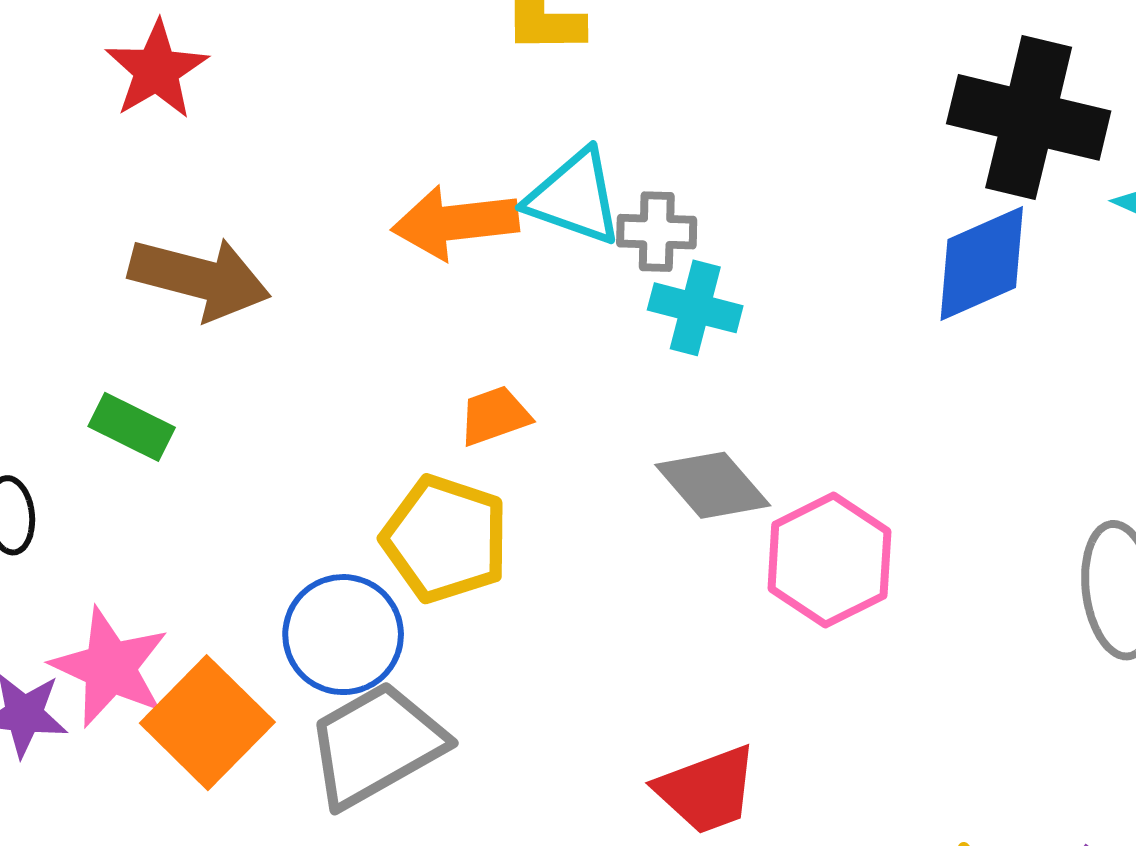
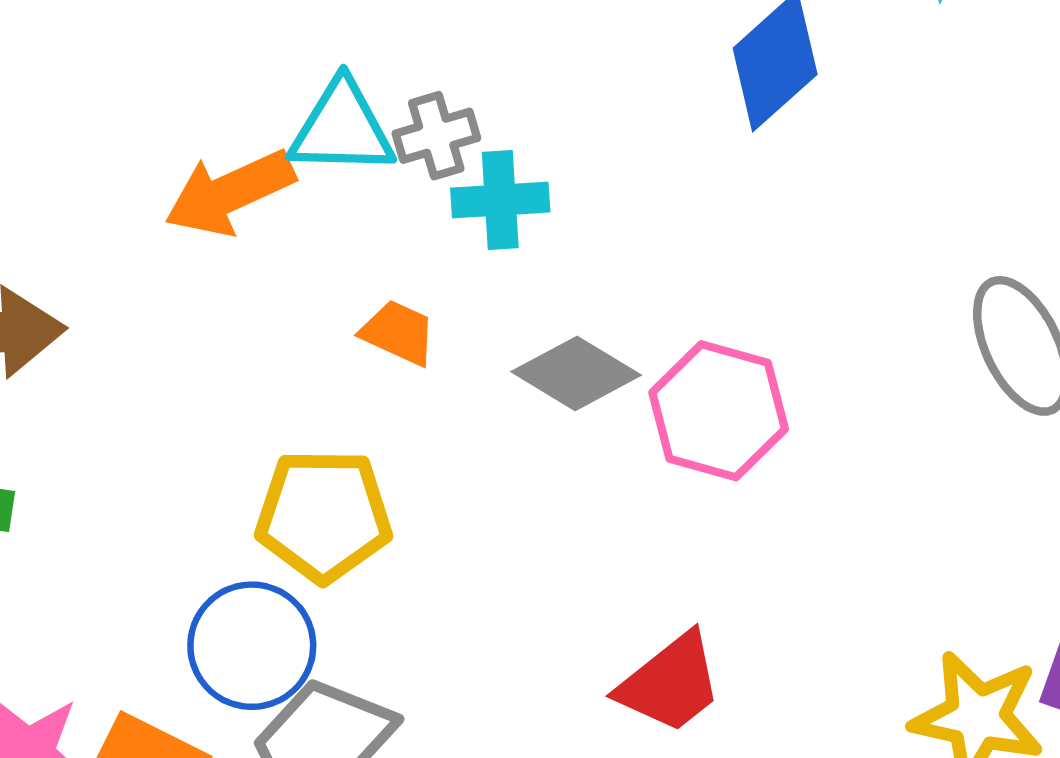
orange trapezoid: (495, 416) -> (398, 333), moved, turned 62

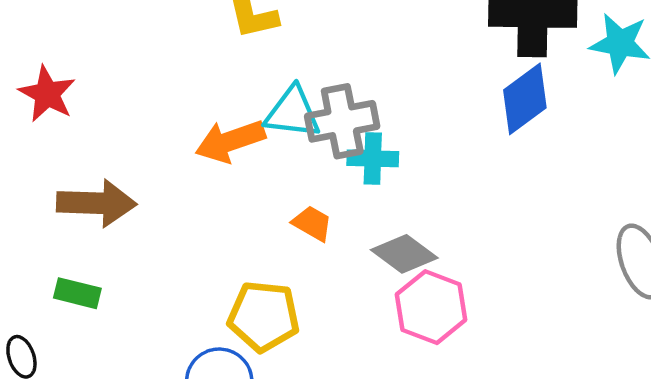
gray cross: (436, 136) -> (342, 121), size x1.6
pink hexagon: (719, 411) -> (431, 307), moved

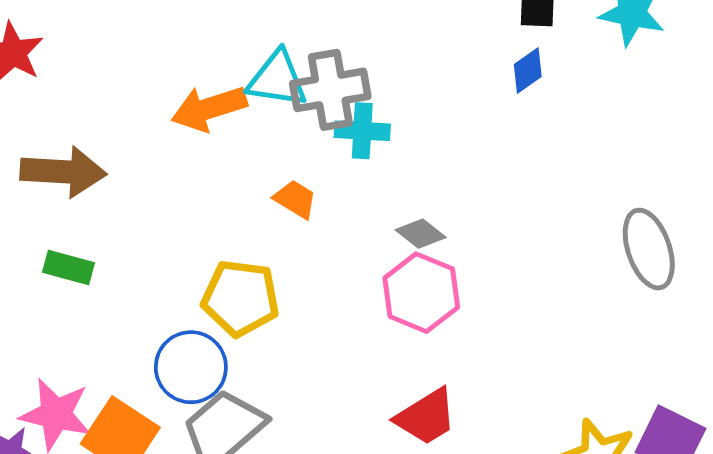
blue diamond: (525, 99) -> (528, 71), size x0.6
gray diamond: (404, 254) -> (421, 234), moved, size x0.7
green rectangle: (77, 293) -> (69, 267), moved

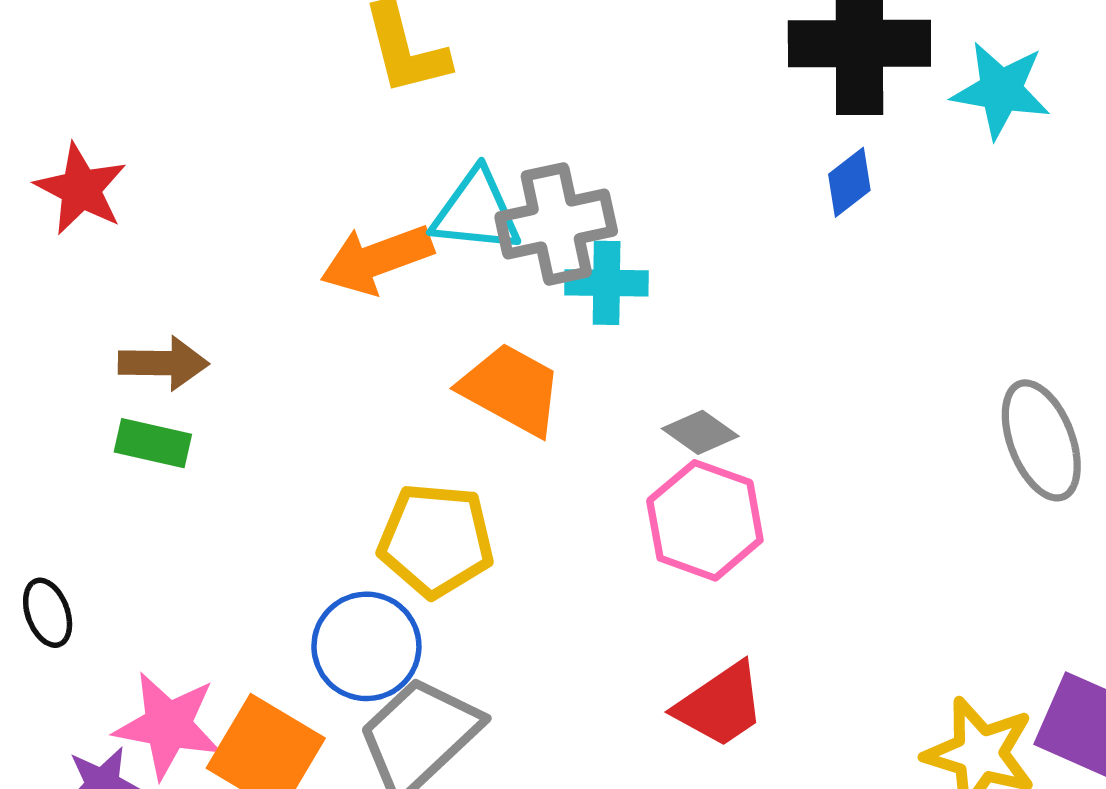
brown arrow: (63, 172) -> (164, 363), size x0.7
orange trapezoid: (295, 199) -> (511, 389), size x1.6
green rectangle: (69, 267) -> (153, 443), moved

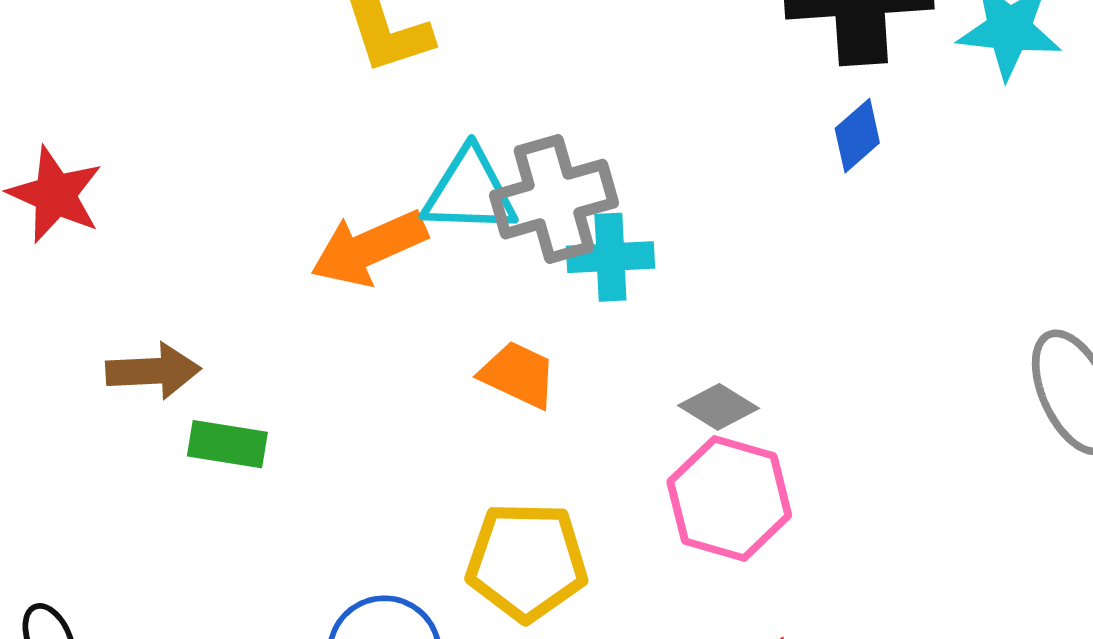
orange trapezoid: (511, 389) -> (518, 375), size x0.7
green rectangle: (153, 443) -> (227, 444), moved
yellow pentagon: (436, 540) -> (527, 562), moved

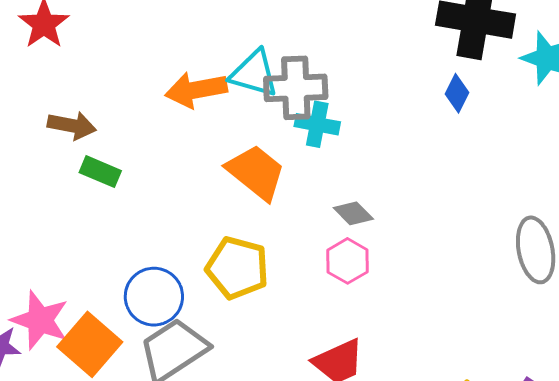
blue diamond: (857, 136) -> (457, 93), turned -36
orange trapezoid: (518, 375) -> (256, 172), size x1.5
pink hexagon: (729, 499) -> (347, 261), size x0.7

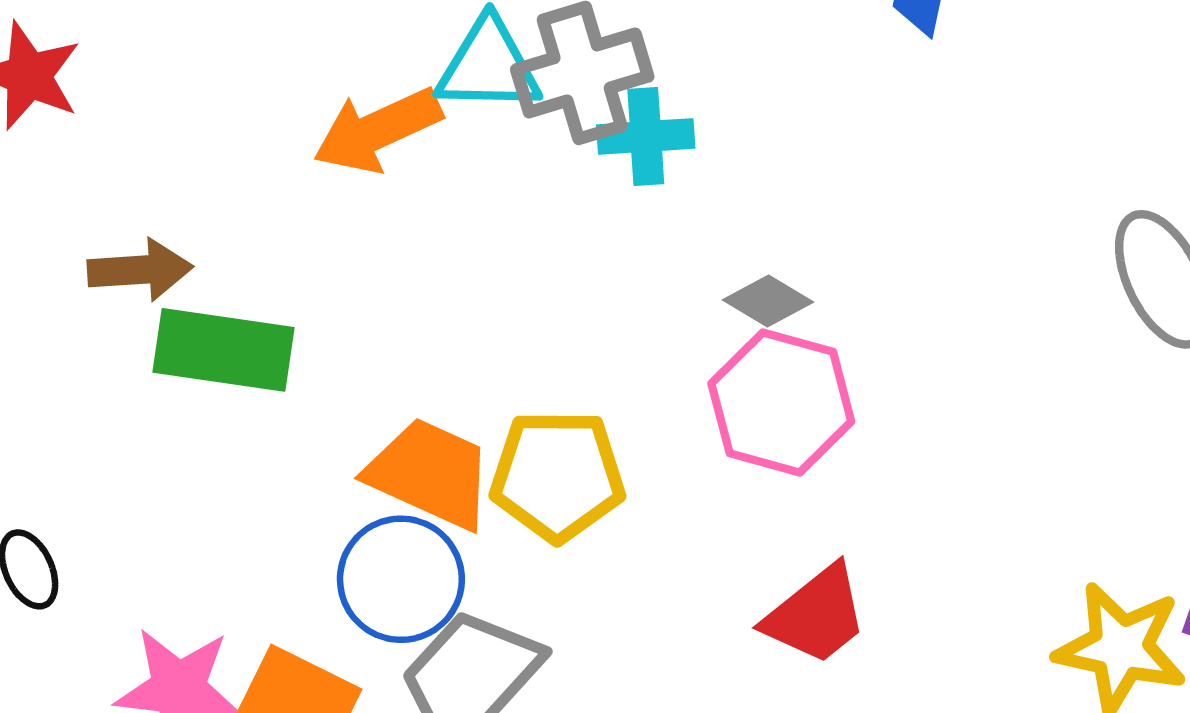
green rectangle: (100, 172) -> (224, 350), size x1.6
orange trapezoid: (256, 172) -> (430, 473), moved
pink hexagon: (347, 261) -> (781, 402), size x1.5

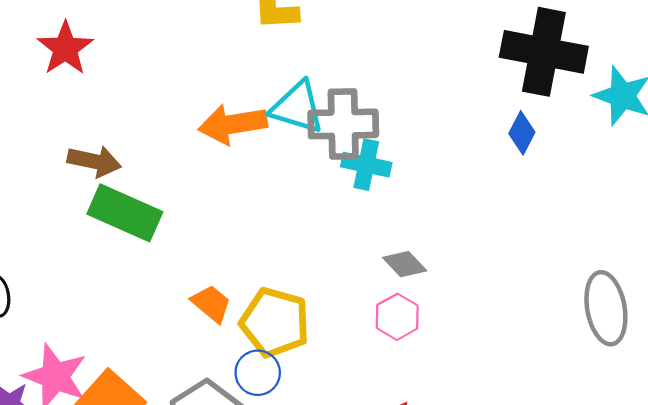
pink hexagon: (781, 402) -> (397, 317), size x0.6
orange trapezoid: (430, 473) -> (211, 304), size x0.6
blue circle: (401, 579) -> (258, 373), moved, size x0.7

